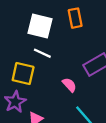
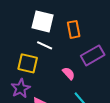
orange rectangle: (75, 18) -> (74, 29), moved

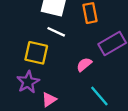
pink semicircle: (69, 73) -> (84, 64), turned -88

